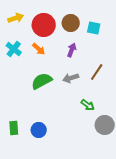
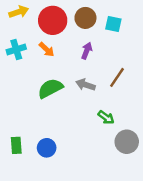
cyan cross: (14, 49) -> (16, 49), turned 35
gray arrow: (71, 78) -> (85, 85), turned 35

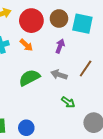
cyan square: (113, 24) -> (82, 24), size x1.5
green arrow: (106, 117) -> (68, 102), moved

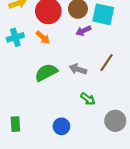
purple arrow: (60, 46) -> (83, 31), moved, turned -136
blue circle: (26, 128) -> (61, 126), moved

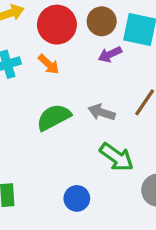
green arrow: (88, 99) -> (117, 157), size x1.5

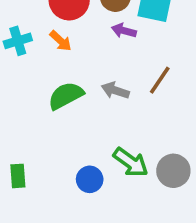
purple arrow: (110, 54) -> (124, 31), turned 40
green arrow: (117, 157) -> (131, 162), moved

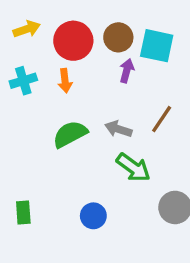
purple arrow: (124, 31) -> (127, 71), turned 90
orange arrow: (61, 41) -> (65, 81), turned 40
green arrow: (131, 162) -> (133, 167), moved

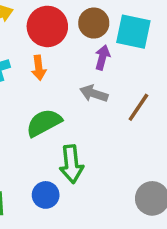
gray arrow: (118, 129) -> (94, 94), moved
green arrow: (133, 167) -> (71, 164), moved, turned 48
blue circle: (93, 216) -> (46, 195), moved

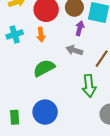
green arrow: (71, 164) -> (89, 86), moved
blue circle: (46, 195) -> (45, 112), size x1.5

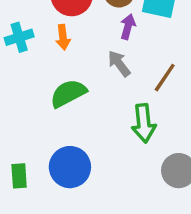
gray arrow: (74, 50) -> (119, 64), turned 35

